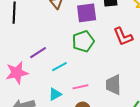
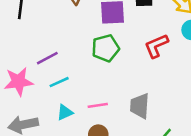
red L-shape: (123, 37) -> (156, 46), turned 85
cyan line: (59, 67) -> (59, 82), moved

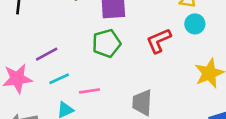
pink line: (98, 105) -> (90, 91), moved

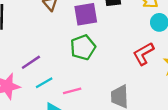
red L-shape: (159, 41) -> (143, 54), moved

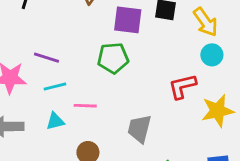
purple line: (31, 62) -> (47, 58), turned 36

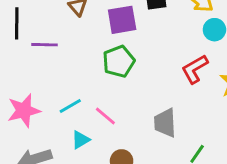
purple line: (47, 58) -> (45, 45), moved
pink line: (85, 106) -> (105, 116), turned 55

